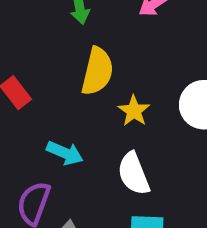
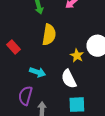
yellow star: (134, 111) -> (77, 56), moved

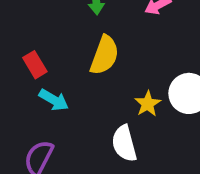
cyan arrow: (38, 72) -> (54, 100), moved

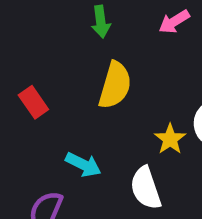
cyan arrow: (54, 100) -> (83, 165), moved

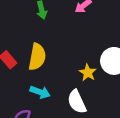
yellow semicircle: (115, 85) -> (37, 57), moved

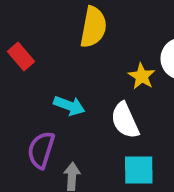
yellow semicircle: (37, 57) -> (93, 27), moved

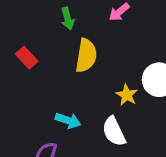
red rectangle: (21, 56) -> (27, 58), moved

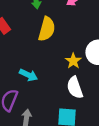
white semicircle: (114, 131) -> (75, 88), moved

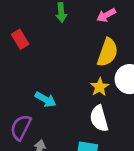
yellow semicircle: (47, 29) -> (108, 52), moved

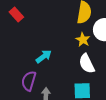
cyan arrow: (46, 99) -> (44, 56), turned -56

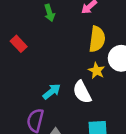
white semicircle: (87, 64) -> (82, 92), moved

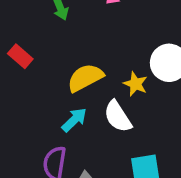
yellow semicircle: (97, 39) -> (85, 78), moved, turned -120

